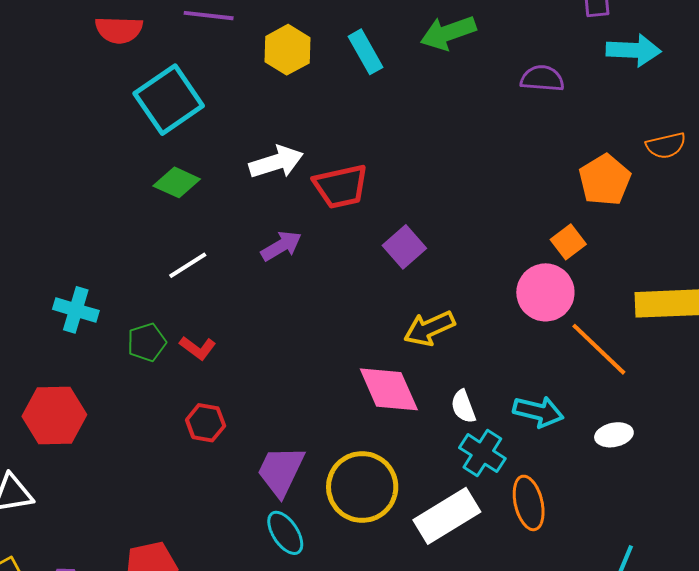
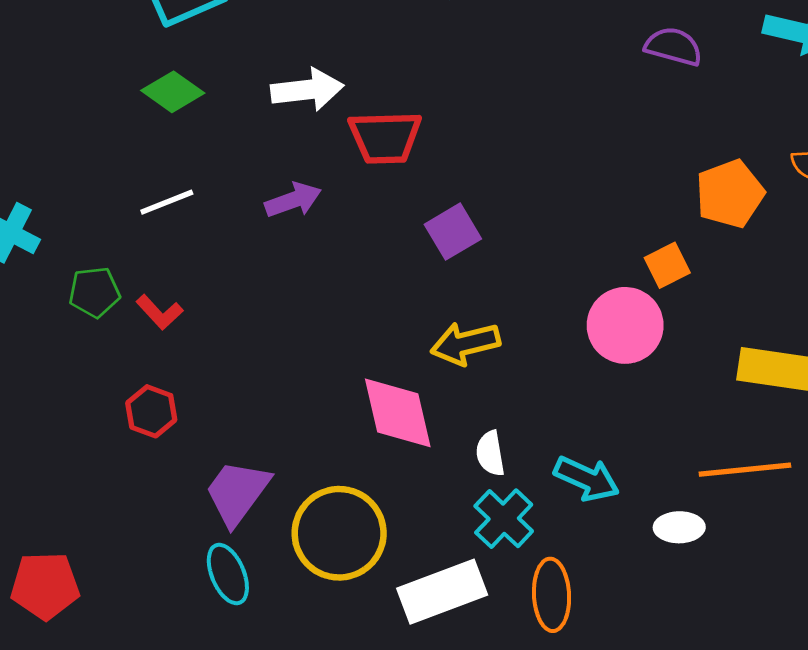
orange line: (599, 349) -> (745, 470), moved, turned -60

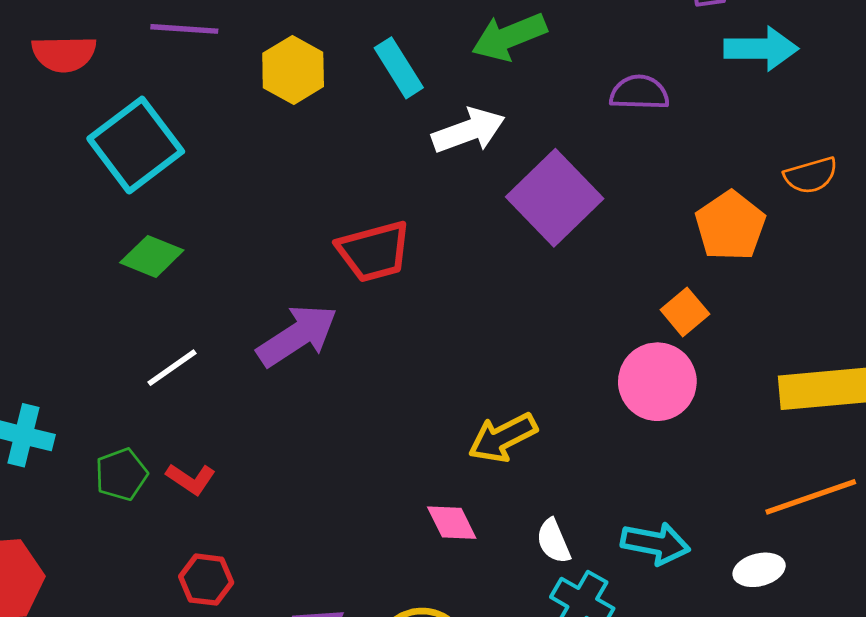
white arrow: (307, 90) -> (468, 131), moved
purple arrow: (293, 200) -> (297, 336), size x1.5
purple square: (453, 232) -> (555, 198), moved, size x1.6
pink diamond: (398, 413) -> (452, 523), size x0.6

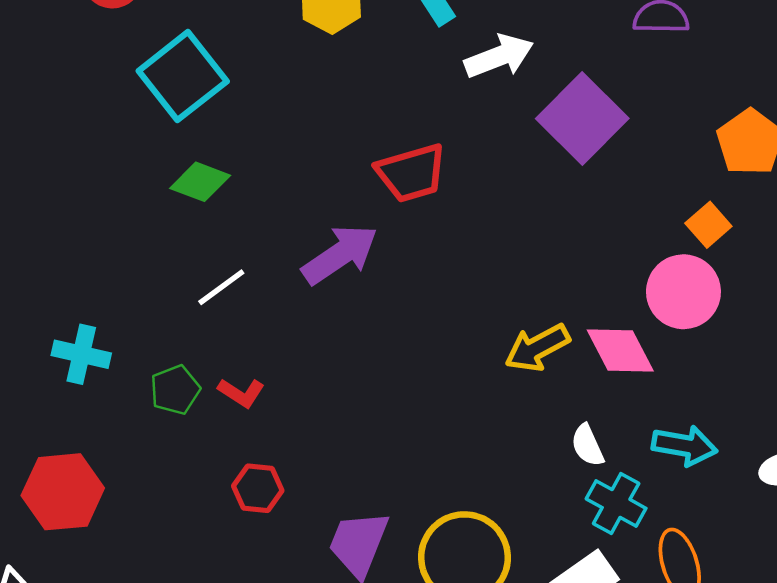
pink diamond: (452, 523) -> (620, 351), moved, size x1.4

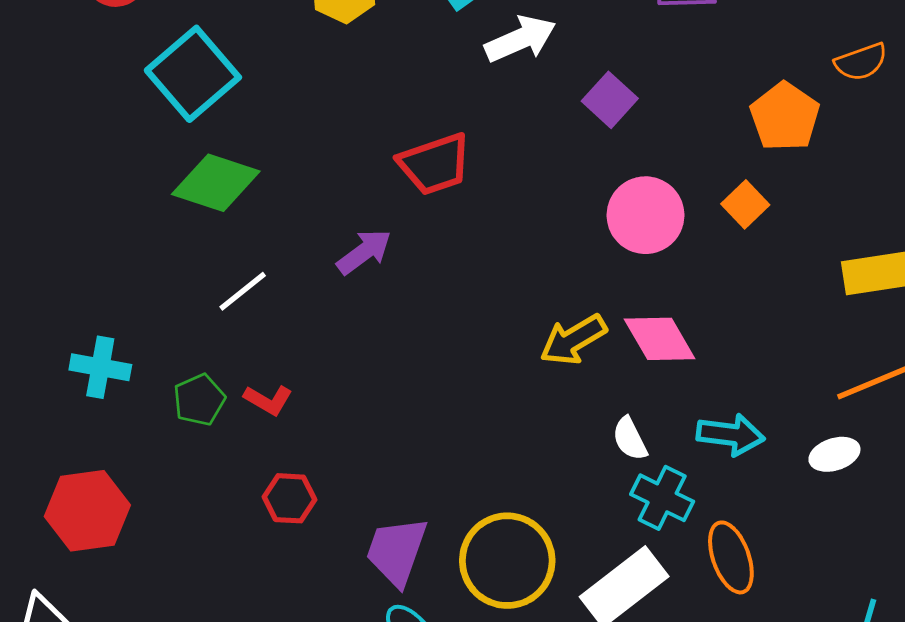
purple square: (582, 119) -> (610, 100), size x0.6
green diamond: (200, 182) -> (216, 183), size x1.4
purple arrow: (340, 254) -> (364, 252), size x0.7
pink circle: (683, 292) -> (646, 215), moved

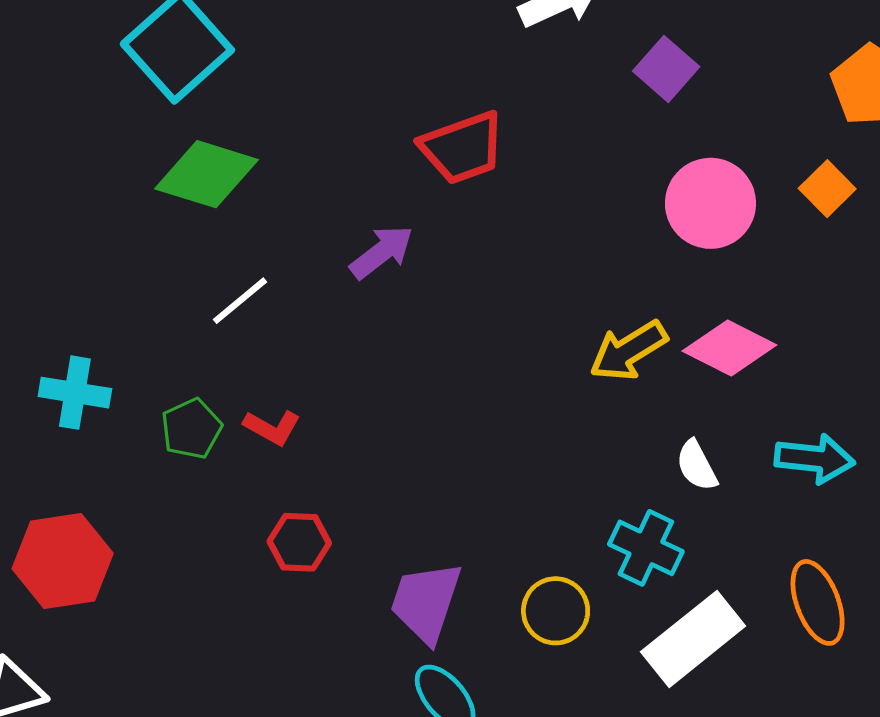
pink diamond: (660, 339) -> (729, 348), turned -32
cyan cross: (662, 498) -> (646, 548), moved
yellow circle: (507, 561) -> (556, 611), size x0.6

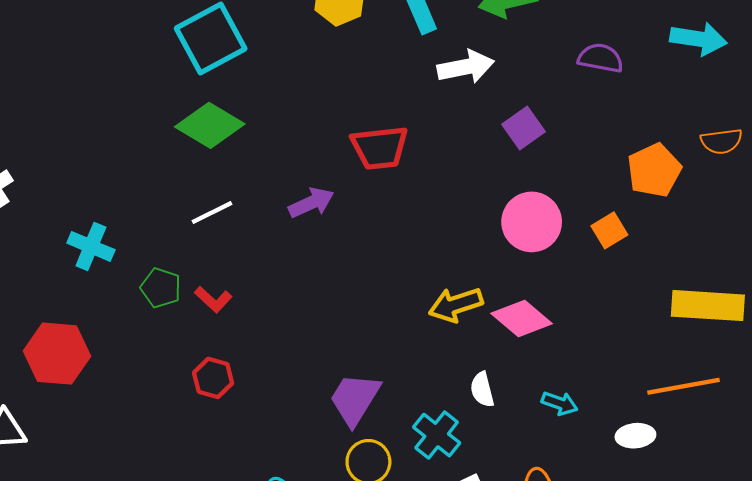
green pentagon: (191, 429) -> (161, 288), turned 30
cyan arrow: (815, 459) -> (560, 403), size x0.7
purple trapezoid: (426, 602) -> (355, 399), moved

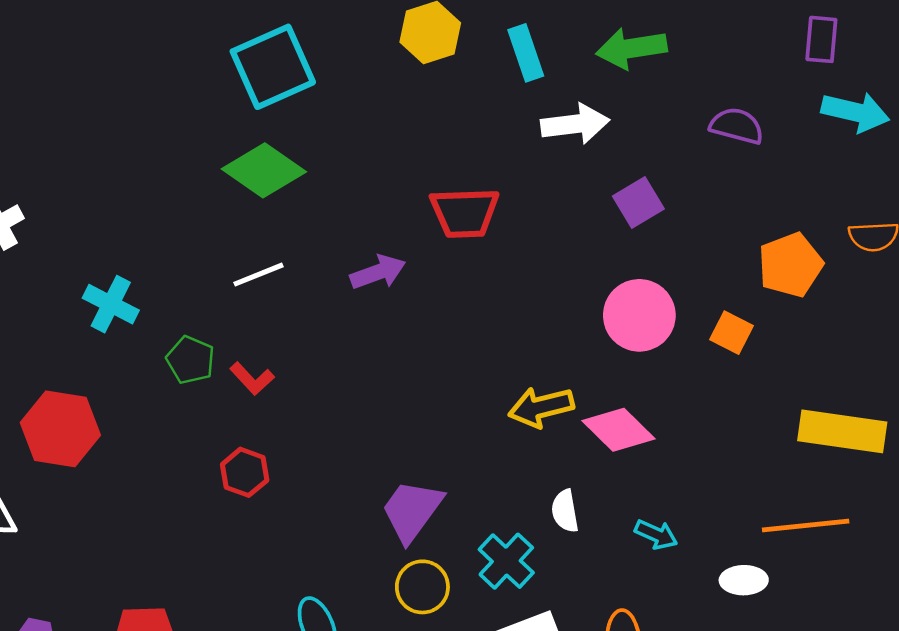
orange square: (609, 230) -> (731, 333), turned -36

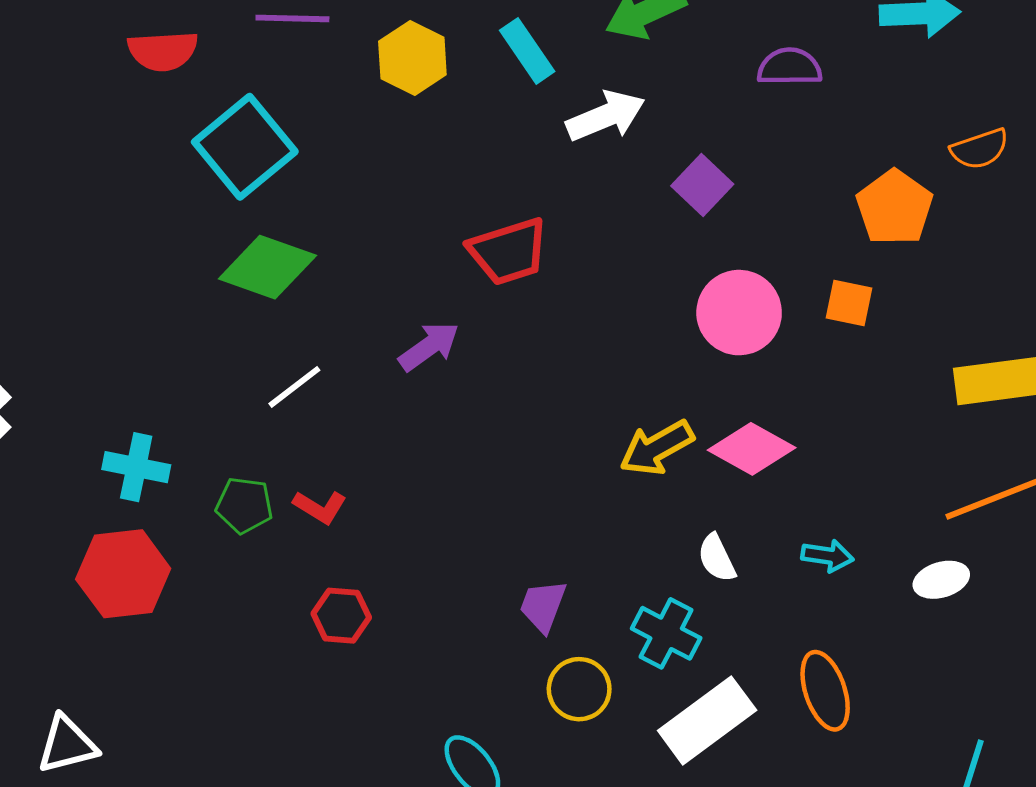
red hexagon: (60, 429) -> (123, 574), moved
purple trapezoid: (412, 511) -> (543, 606), size x0.7

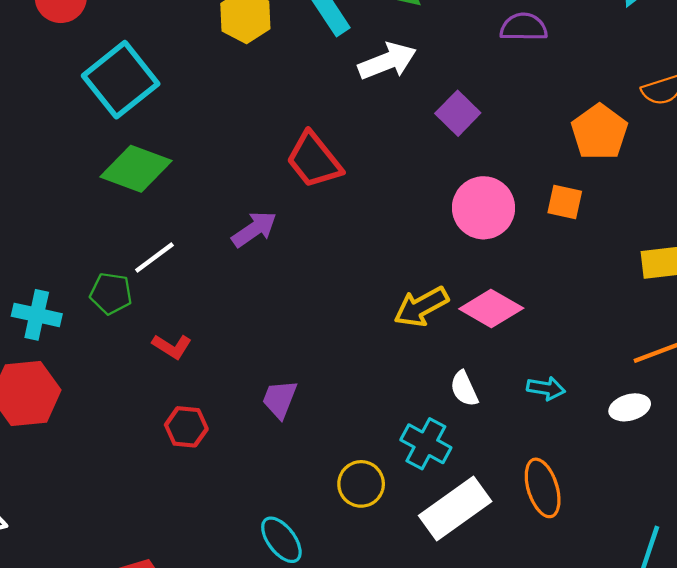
red trapezoid: (509, 251) -> (314, 160), turned 68
green pentagon: (244, 505) -> (111, 293), moved
purple trapezoid: (543, 606) -> (280, 399), moved

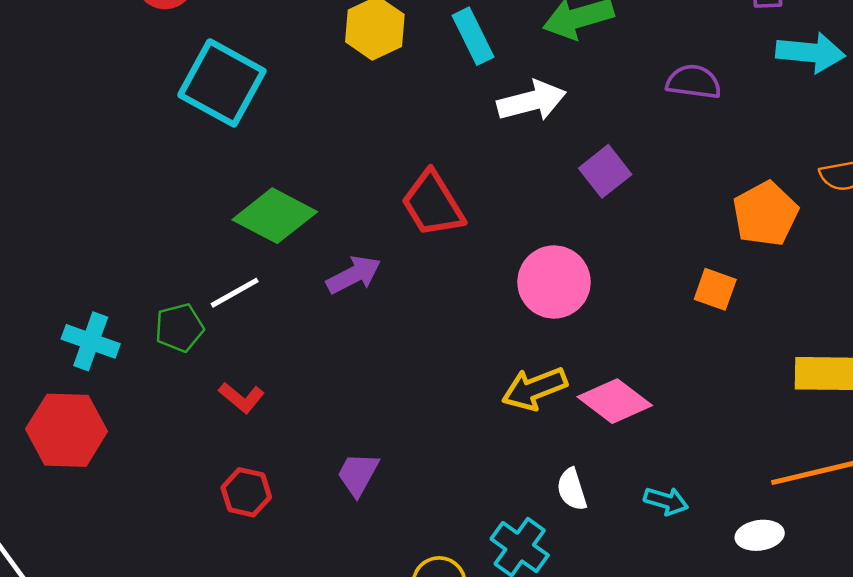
cyan square: (121, 80) -> (222, 83), turned -30
green diamond: (136, 169) -> (275, 216), moved
pink circle: (483, 208) -> (554, 282), moved
green pentagon: (111, 293) -> (179, 328), turned -30

